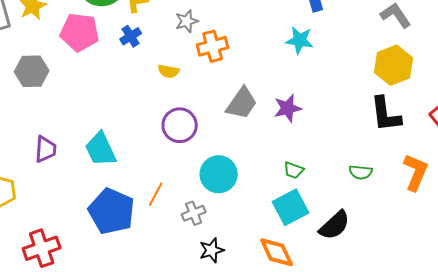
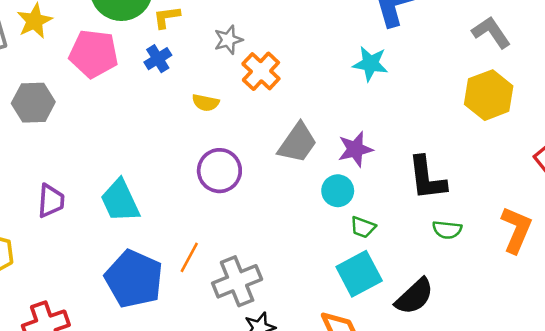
orange cross: (213, 46) -> (261, 71), turned -32
black L-shape: (386, 114) -> (427, 178), moved
cyan circle: (219, 174) -> (338, 191), moved, size x0.7
gray cross: (194, 213) -> (237, 281), size x1.6

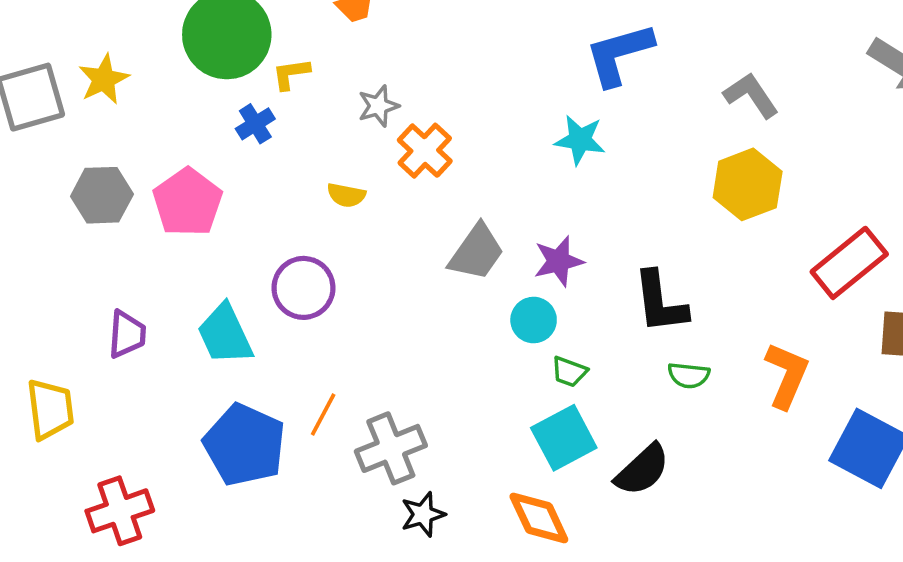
pink pentagon: (94, 54) -> (188, 202), moved, turned 30
blue cross: (158, 59) -> (255, 124), moved
purple circle: (219, 171) -> (303, 288), moved

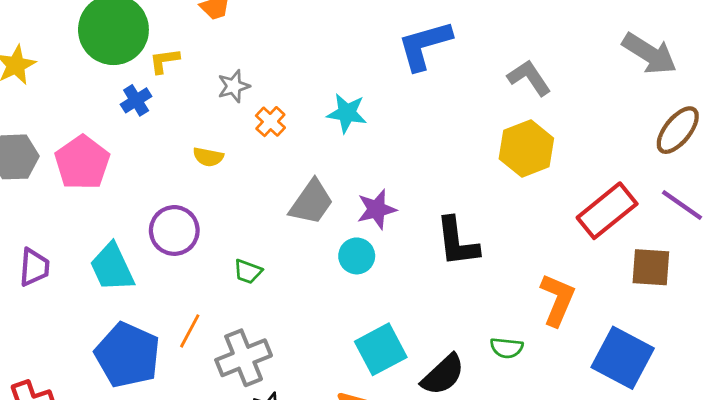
cyan star: (580, 140) -> (347, 113), moved
orange cross: (425, 151) -> (270, 122), size x0.7
green trapezoid: (569, 372) -> (248, 272), moved
green semicircle: (689, 375) -> (507, 348), moved

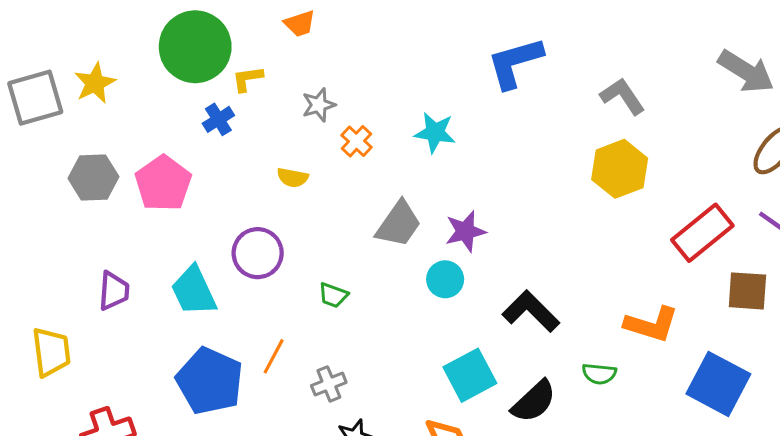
black L-shape: (457, 242) -> (531, 311), moved, turned 142
orange L-shape: (558, 300) -> (652, 324), turned 84
gray cross: (244, 358) -> (329, 384), size x0.6

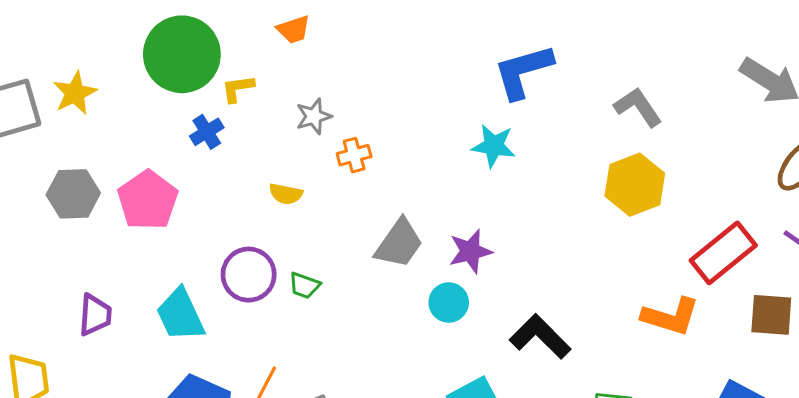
cyan star: (435, 132) -> (494, 146), moved
orange cross: (356, 141) -> (354, 155), turned 32
green trapezoid: (333, 295) -> (304, 285), moved
orange L-shape: (652, 324) -> (671, 316), moved

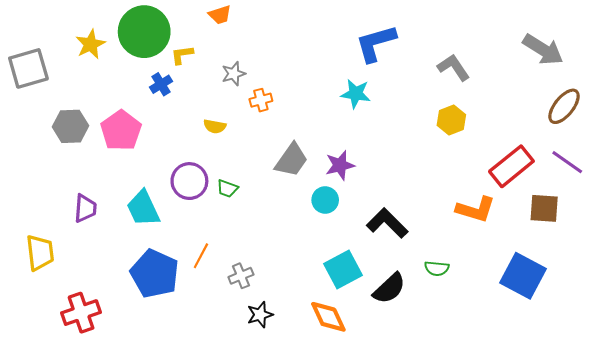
yellow star: (75, 93) -> (90, 44), moved
yellow hexagon: (635, 185) -> (451, 120), size x0.7

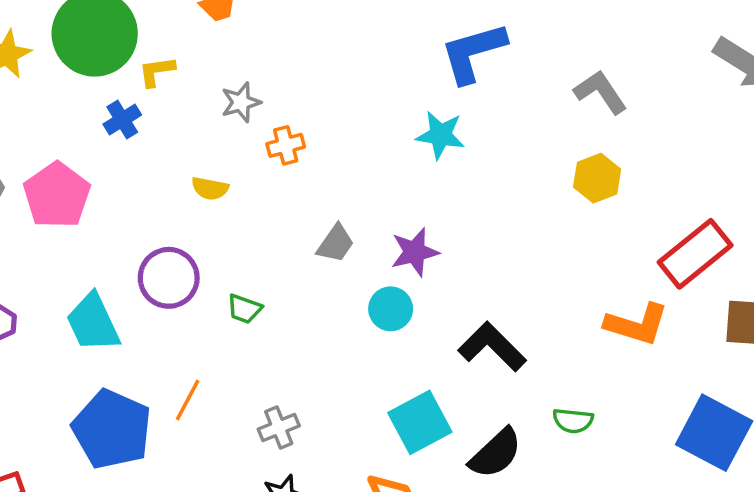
gray trapezoid: (291, 160) -> (336, 243), size x0.7
green trapezoid: (227, 188) -> (244, 309), moved
gray cross: (241, 276) -> (279, 428), moved

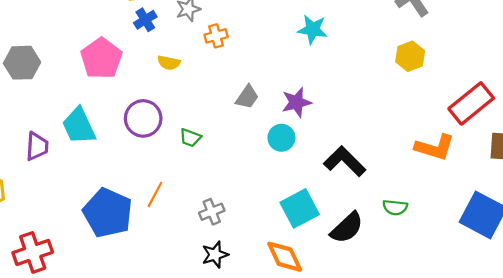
blue cross: (122, 120) -> (145, 20), moved
pink pentagon: (57, 195) -> (101, 58), moved
cyan trapezoid: (93, 323) -> (79, 126), moved

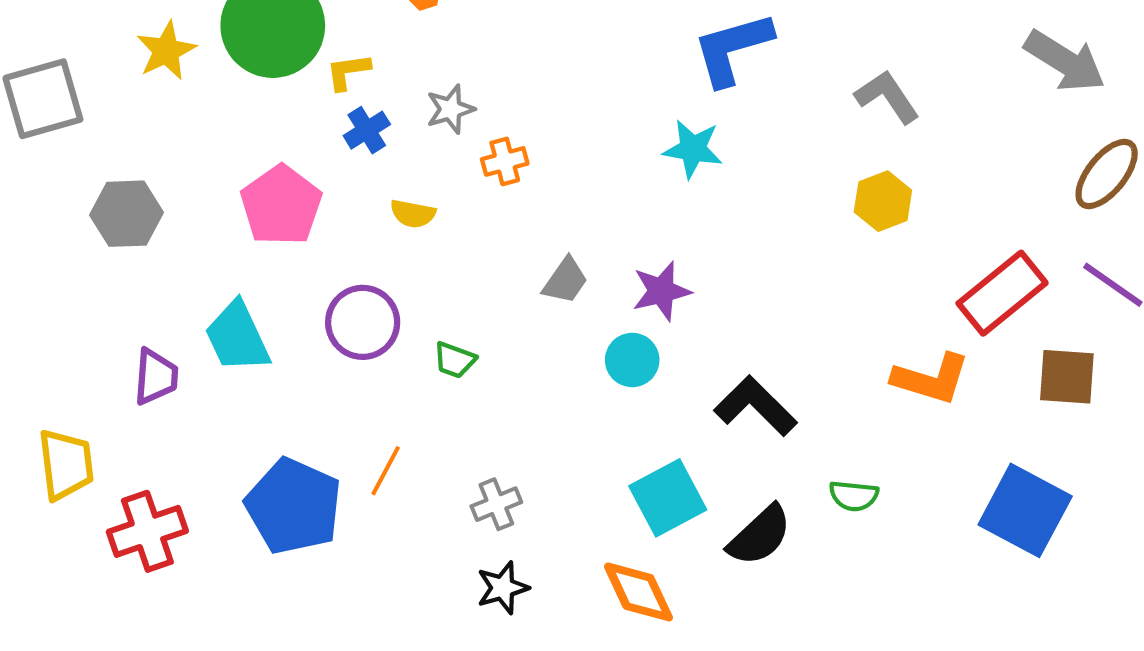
red cross: (33, 252) -> (147, 531), moved

